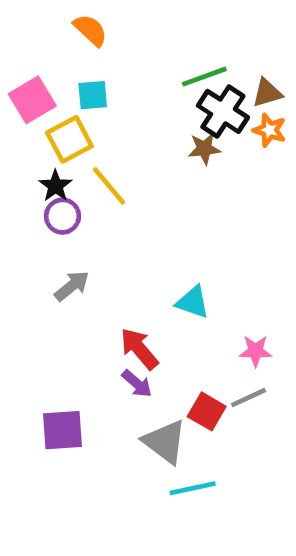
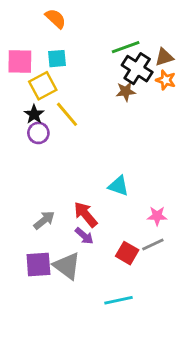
pink square: (32, 100) -> (20, 61), turned 32
gray arrow: (72, 286) -> (44, 220), moved
gray triangle: (165, 442) -> (67, 266), moved

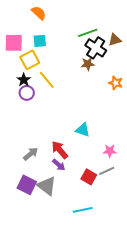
orange star: (166, 80) -> (116, 83), moved
purple square: (38, 265) -> (27, 185), turned 30

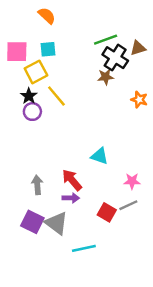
gray arrow: (31, 154) -> (37, 185), turned -56
purple arrow: (59, 165) -> (71, 198), turned -40
cyan line: (83, 210) -> (84, 248), moved

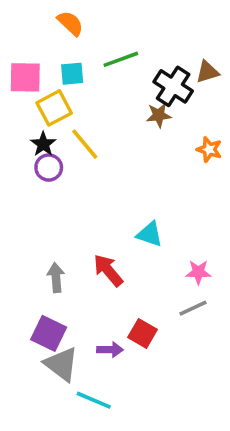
green line: (106, 40) -> (121, 59), moved
purple arrow: (71, 198) -> (110, 350), moved
red square: (107, 212) -> (142, 333), moved
gray triangle: (56, 223) -> (61, 364), moved
cyan line: (84, 248) -> (94, 400), moved, turned 35

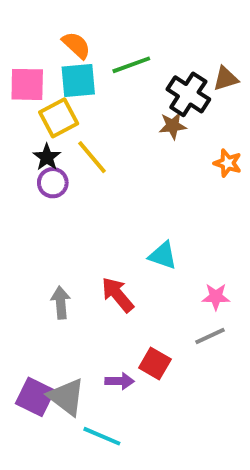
orange semicircle: (70, 23) -> (76, 45), moved
cyan square: (72, 74) -> (78, 81), size x1.4
purple square: (49, 333) -> (35, 397), moved

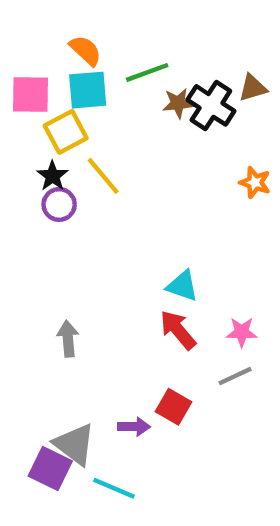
brown star: (173, 126) -> (178, 103), moved
red arrow: (118, 295) -> (178, 330), moved
purple square: (35, 397) -> (50, 468), moved

